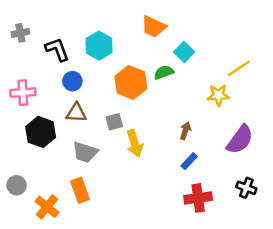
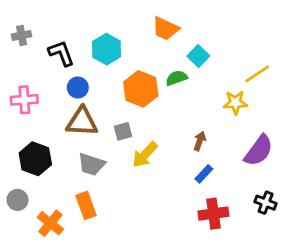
brown triangle: (76, 113) -> (82, 122), size x1.4
black hexagon: (41, 132) -> (35, 159), moved
yellow arrow: (135, 143) -> (145, 155), turned 60

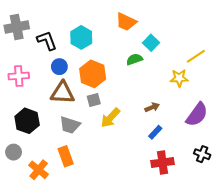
gray cross: (22, 35) -> (17, 27), size x1.6
orange hexagon: (141, 89) -> (93, 74), moved
brown arrow: (200, 141) -> (152, 107), turned 48

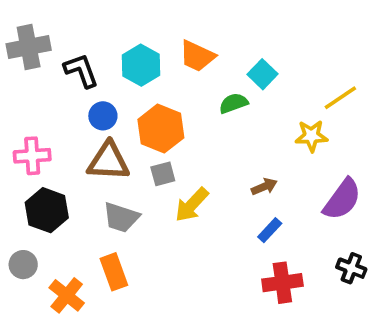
orange trapezoid: (126, 22) -> (197, 56), moved
pink cross: (19, 76) -> (32, 156), moved

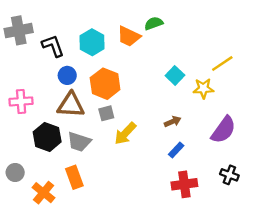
cyan square: (262, 74) -> (175, 75), moved
green semicircle: (233, 103) -> (154, 23), moved
black hexagon: (47, 210) -> (47, 137), moved

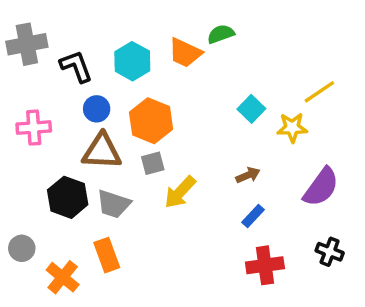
pink cross: (21, 101) -> (34, 128), moved

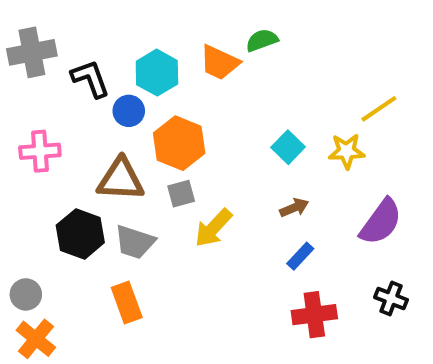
blue circle: (97, 109) -> (129, 111), moved
cyan square: (251, 109) -> (288, 147), moved
orange cross: (63, 277) -> (36, 339), moved

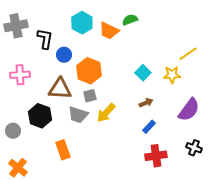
cyan hexagon: (157, 73) -> (82, 23), moved
black L-shape: (90, 79) -> (45, 39), turned 30
gray trapezoid: (135, 242) -> (78, 115), moved
gray circle: (26, 294) -> (13, 131), moved

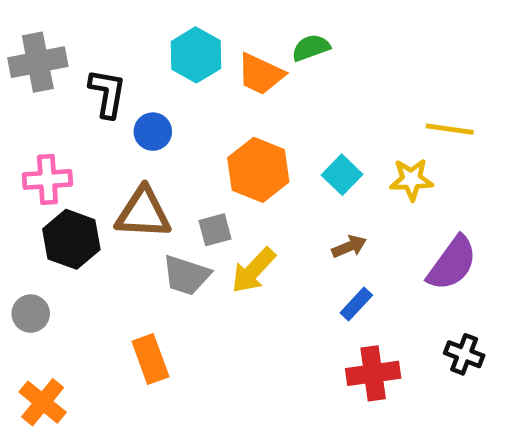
yellow line: (188, 54) -> (450, 129), turned 42
orange hexagon: (89, 71) -> (258, 170), moved
black hexagon: (40, 116) -> (71, 239), moved

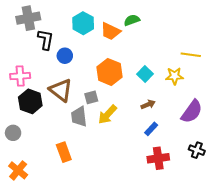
gray cross: (38, 62) -> (28, 18), moved
brown triangle: (143, 213) -> (61, 90), turned 35
gray trapezoid: (186, 275) -> (79, 117), turned 65

